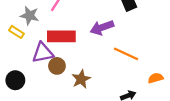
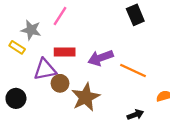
purple arrow: (102, 28) -> (101, 58), moved
red rectangle: (61, 36) -> (65, 52), size x0.7
brown star: (81, 79) -> (85, 97), size x1.4

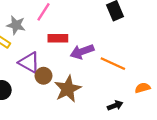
red rectangle: (65, 52) -> (58, 38), moved
purple triangle: (45, 69) -> (29, 63), turned 40

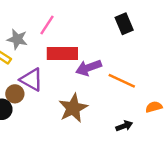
red rectangle: (58, 38) -> (62, 53), size x1.4
brown circle: (43, 76) -> (15, 94), moved

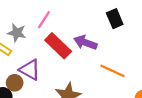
red rectangle: (62, 53) -> (58, 46), turned 44
purple arrow: (89, 68) -> (85, 43), moved, turned 40

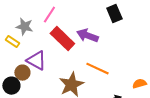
orange line: (112, 71) -> (97, 69), moved

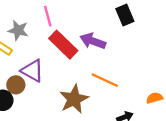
pink line: (49, 15) -> (48, 16), turned -48

